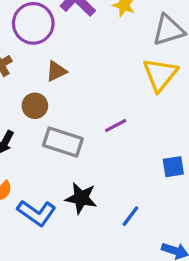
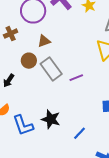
gray rectangle: (63, 142) -> (51, 69), moved, turned 30
blue L-shape: (37, 213) -> (23, 125), turned 30

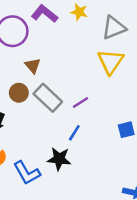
brown triangle: (44, 41) -> (33, 66), turned -40
blue line: (80, 133) -> (74, 133), moved

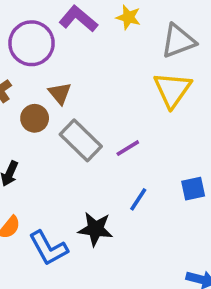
brown circle: (19, 93) -> (35, 118), moved
blue line: (74, 133) -> (138, 199), moved

